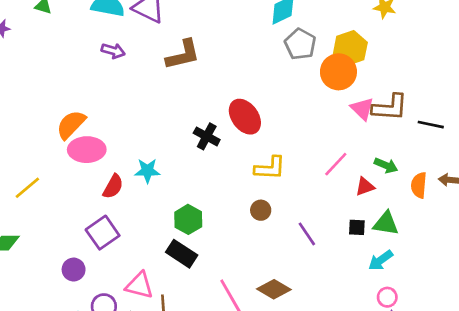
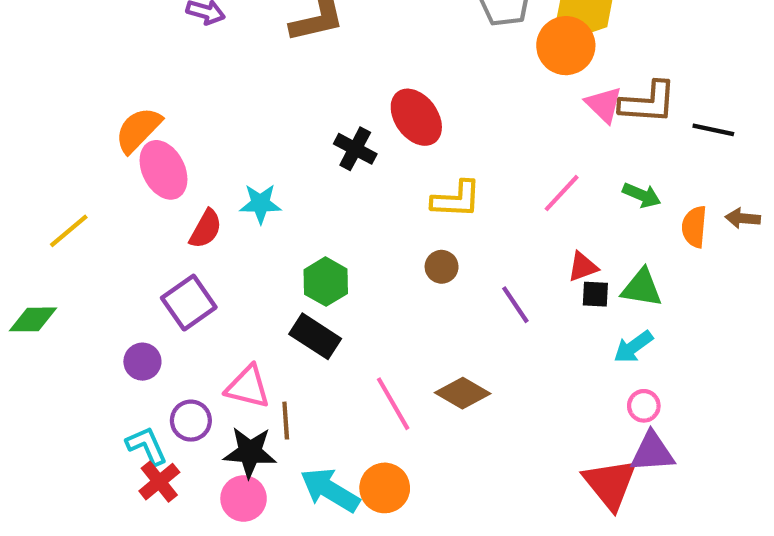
pink ellipse: (87, 150) -> (164, 170), turned 64
red triangle: (365, 186) -> (583, 267), moved

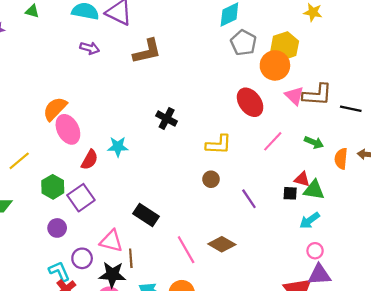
red ellipse: (416, 117) -> (250, 102), moved
red triangle: (583, 267) -> (302, 179), moved, turned 35
green hexagon: (326, 282) -> (53, 187), moved

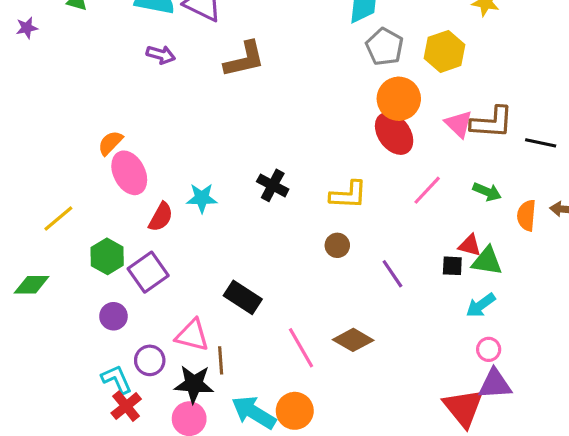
orange circle: (275, 65) -> (399, 99), moved
orange semicircle: (55, 109) -> (110, 143), size x0.7
black cross: (167, 119) -> (273, 185), moved

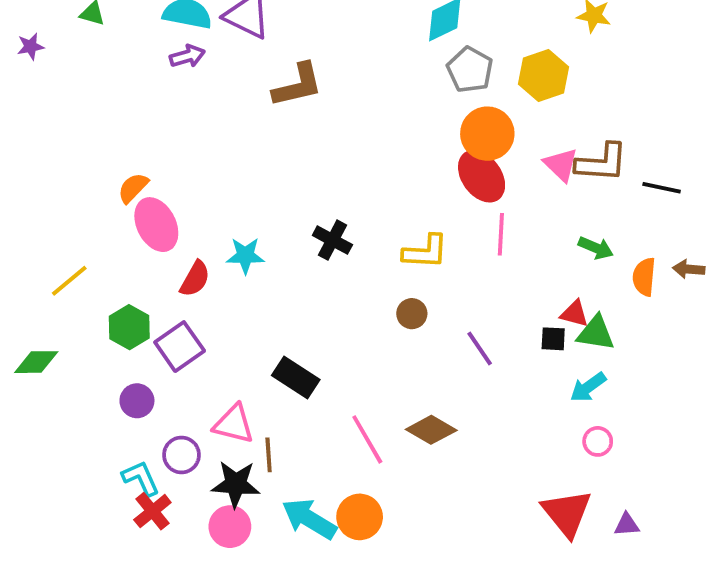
purple arrow: (161, 55) -> (187, 56), moved, turned -32
pink line: (427, 190) -> (501, 234), moved, turned -40
purple triangle: (495, 384) -> (627, 525), moved, size x0.6

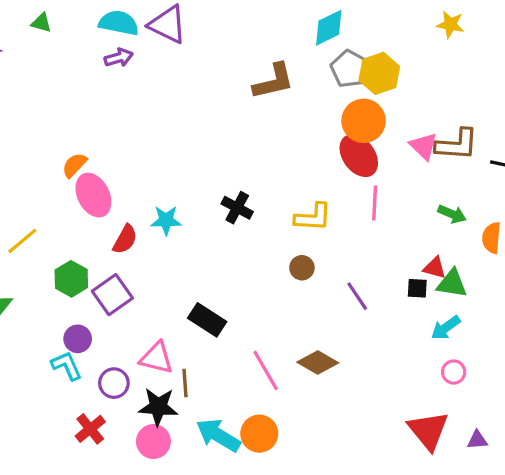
yellow hexagon: (543, 76) -> (379, 73), moved
brown L-shape: (298, 85) -> (273, 81), moved
cyan L-shape: (141, 478) -> (67, 366), moved

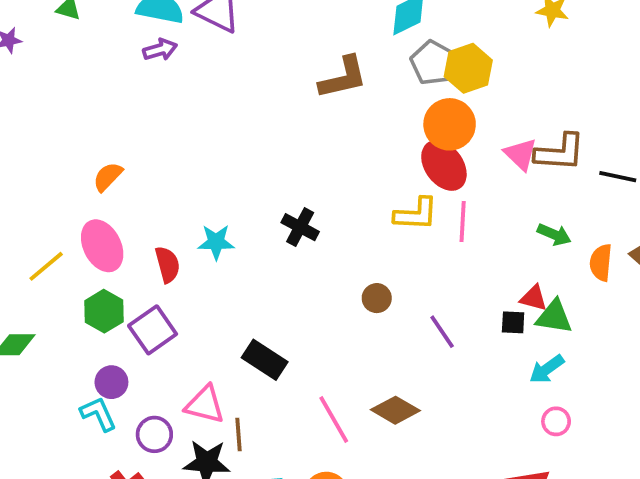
pink ellipse: (93, 195) -> (102, 246), moved
yellow L-shape: (313, 217) -> (416, 214), moved
red semicircle: (125, 239) -> (167, 264), turned -44

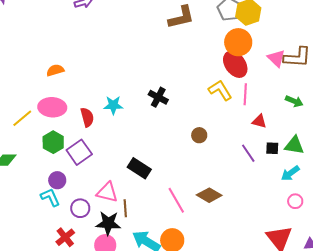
orange semicircle: (108, 177) -> (55, 70), turned 30
yellow L-shape: (416, 214) -> (220, 90), turned -125
pink ellipse: (102, 246) -> (52, 107), turned -60
red triangle: (534, 298) -> (259, 121), moved
purple line: (442, 332) -> (248, 153), moved

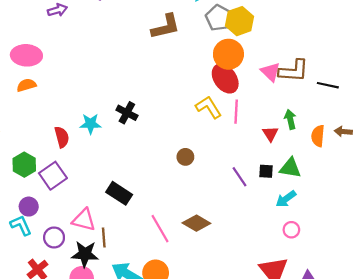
black cross: (158, 97) -> (127, 113), moved
green arrow: (294, 101) -> (290, 119), turned -126
pink ellipse: (52, 107) -> (26, 55), moved
red triangle: (259, 121) -> (270, 134), moved, turned 42

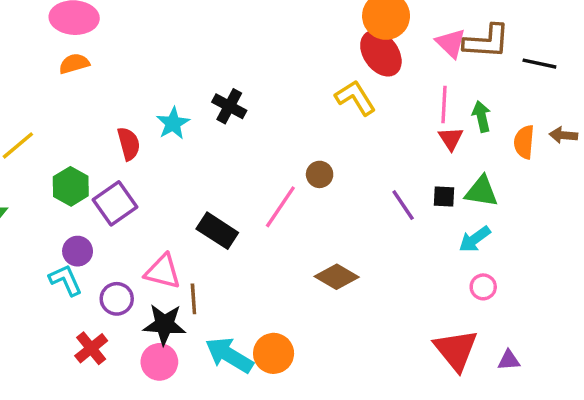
pink line: (236, 112) -> (444, 105), moved
cyan star: (90, 124) -> (173, 123), turned -30
pink line: (160, 229) -> (280, 207), moved, turned 64

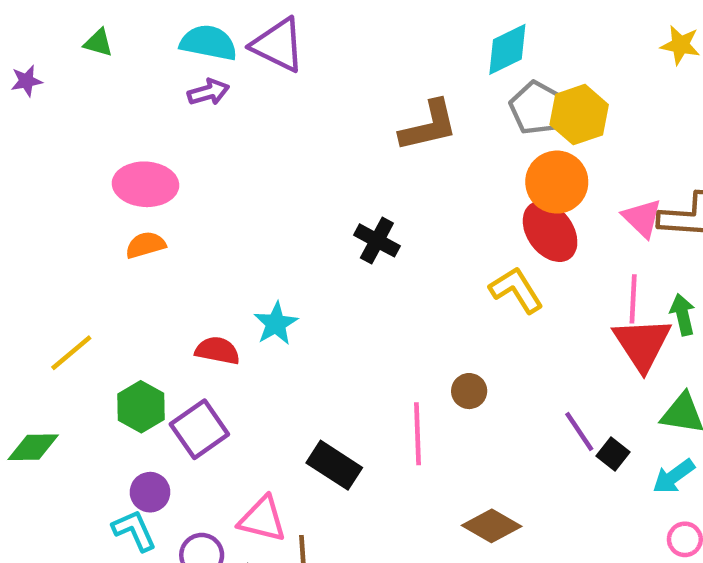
black cross: (229, 106) -> (377, 240), moved
red triangle: (451, 139) -> (642, 344), size x1.8
red semicircle: (129, 144) -> (217, 351), turned -64
black square: (444, 197) -> (613, 454), moved, turned 35
pink line: (280, 207) -> (417, 434), turned -36

